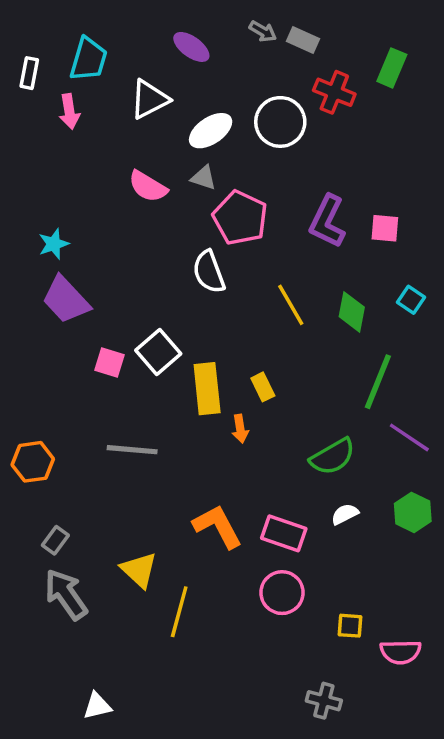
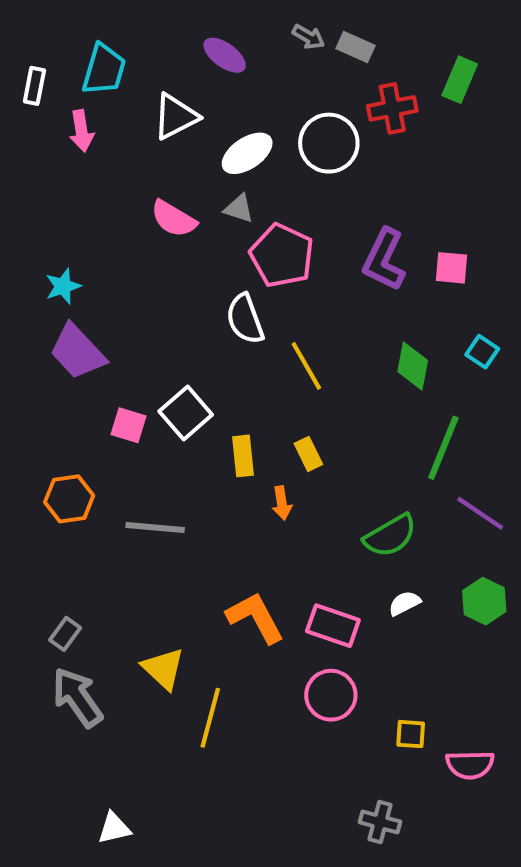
red cross: (334, 92) -> (392, 108), turned -33
yellow line: (291, 305) -> (306, 366), moved
yellow rectangle: (207, 389) -> (243, 456), size x0.7
orange hexagon: (33, 462) -> (69, 499), moved

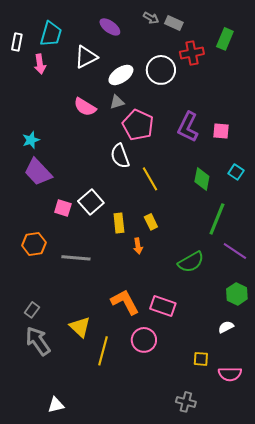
gray triangle: (239, 209) -> (117, 102), turned -35
white semicircle: (405, 603) -> (226, 327), moved
pink circle: (331, 695) -> (144, 340), moved

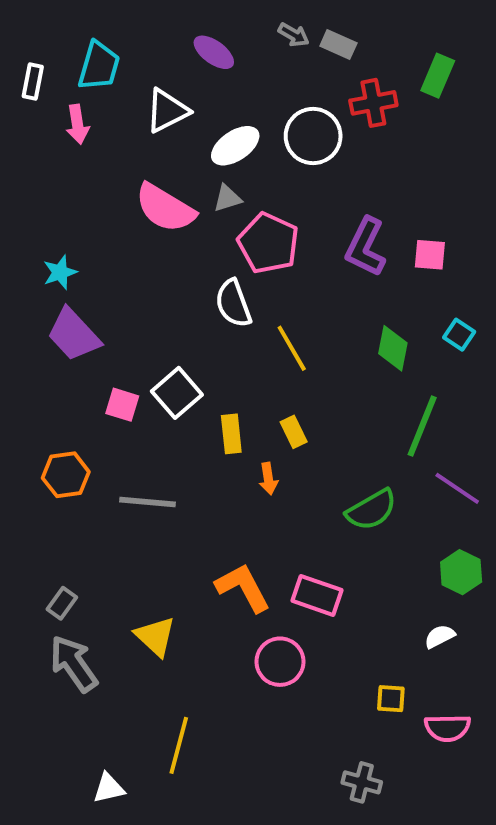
pink semicircle: (85, 107) -> (165, 208), size x1.4
yellow line: (103, 351) -> (179, 745), moved

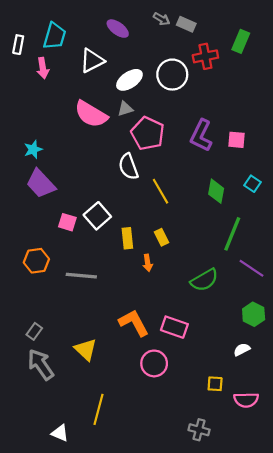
white triangle: (109, 788) -> (60, 433), turned 36

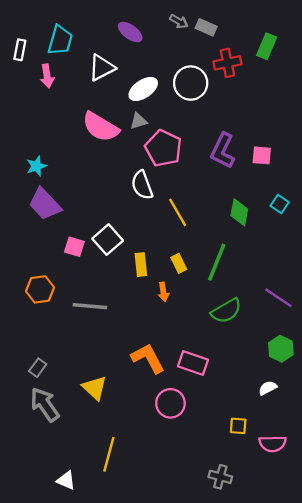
green line: (232, 234) -> (217, 262), moved

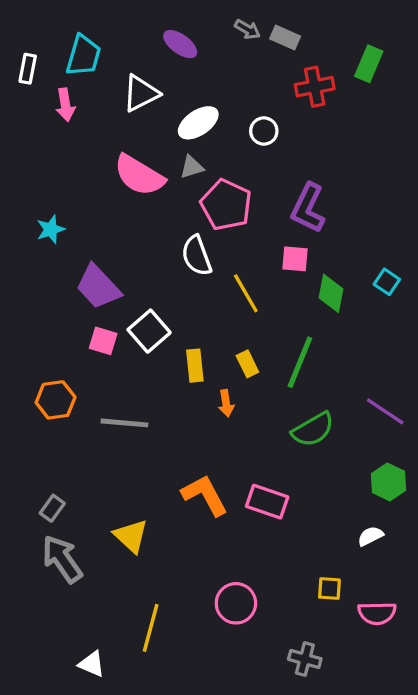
white circle: (191, 83) -> (264, 131), moved, size x0.6
pink square: (262, 155) -> (295, 259), moved
purple trapezoid: (45, 204) -> (98, 287), moved
pink circle: (170, 403) -> (236, 603), moved

